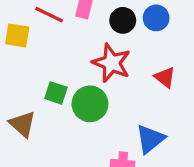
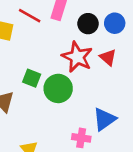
red triangle: (165, 77) -> (108, 57), moved

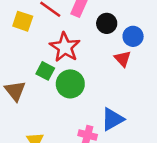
blue circle: (115, 23) -> (133, 36), moved
red star: (77, 57) -> (65, 47), moved

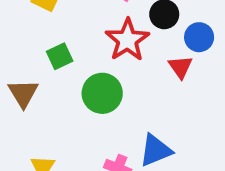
red star: (65, 47) -> (127, 40), moved
green square: (45, 71) -> (60, 56), moved, turned 30

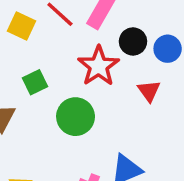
blue circle: (199, 37) -> (168, 49), moved

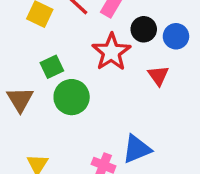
green circle: (76, 117) -> (72, 97), moved

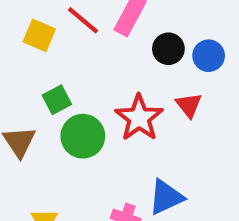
red star: (111, 52) -> (139, 118), moved

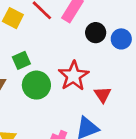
red triangle: (189, 105) -> (103, 95), moved

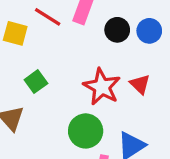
green circle: (36, 85) -> (86, 131), moved
red triangle: (103, 95) -> (140, 84), moved

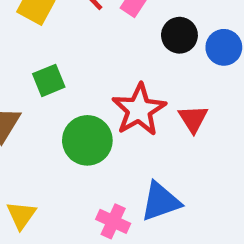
green circle: (86, 131) -> (87, 140), moved

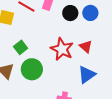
green circle: (87, 140) -> (32, 69), moved
blue triangle: (161, 202) -> (87, 75), moved

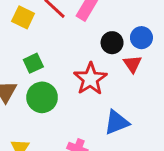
black circle: (70, 13) -> (112, 43), moved
red triangle: (86, 47) -> (132, 64), moved

